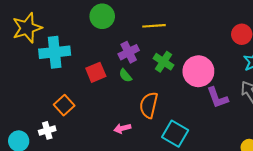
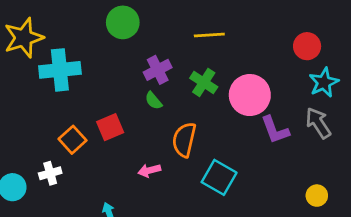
yellow line: (154, 26) -> (209, 35), moved
red square: (96, 72) -> (110, 127), moved

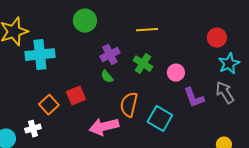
pink circle: (250, 95) -> (176, 73), size x0.6
pink arrow: (149, 170) -> (104, 127), size x1.8
cyan square: (219, 177) -> (160, 119), moved

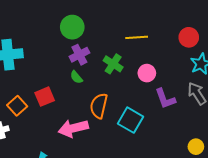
green circle: (85, 21) -> (72, 27), moved
yellow line: (147, 30) -> (137, 37), moved

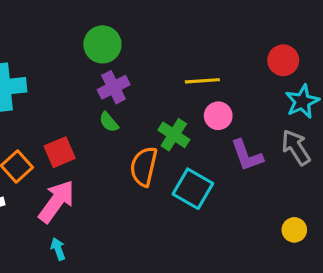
yellow line: (137, 37) -> (202, 81), moved
green cross: (113, 64) -> (174, 135), moved
pink arrow: (73, 128) -> (56, 201), moved, turned 140

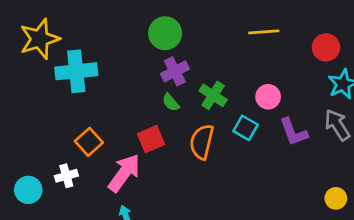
yellow line: (202, 81) -> (264, 32), moved
green cross: (174, 135) -> (213, 95), moved
red square: (60, 152) -> (151, 139), moved
cyan square: (193, 189) -> (246, 128), moved, size x0.7

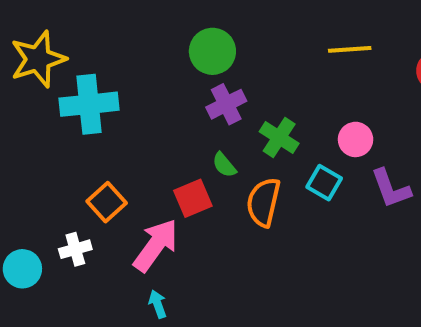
green semicircle: (171, 102) -> (224, 165), moved

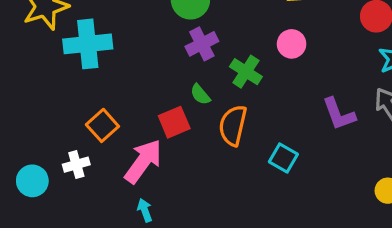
pink circle: (356, 139) -> (292, 44), moved
cyan square: (324, 183) -> (283, 158), moved

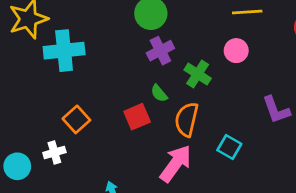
pink arrow: (143, 161) -> (176, 164), moved

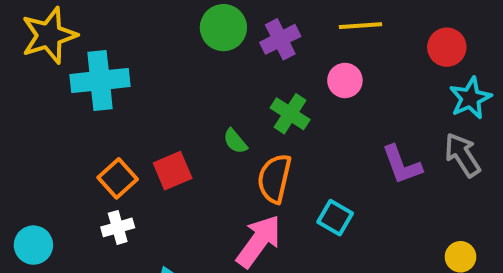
purple cross: (160, 51) -> (280, 39), moved
red square: (137, 117) -> (173, 171), moved
white cross: (54, 153) -> (118, 227), moved

